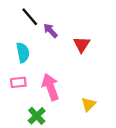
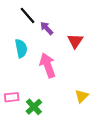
pink rectangle: (18, 82) -> (12, 97), moved
pink arrow: (51, 87) -> (48, 65), moved

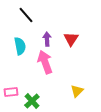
purple arrow: (47, 28) -> (47, 39), moved, turned 40

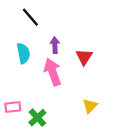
red triangle: (71, 39) -> (84, 57), moved

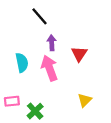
black line: (30, 17) -> (40, 16), moved
cyan semicircle: (23, 53) -> (22, 63), moved

